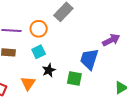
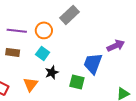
cyan square: (39, 52) -> (43, 53), turned -32

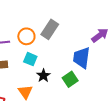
gray rectangle: (70, 15) -> (50, 29), moved
green square: (77, 82) -> (70, 79), turned -35

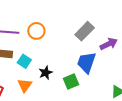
gray rectangle: (50, 29) -> (85, 31), moved
cyan square: (30, 59) -> (24, 61), moved

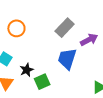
green square: (71, 81) -> (42, 82), moved

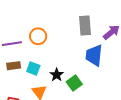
gray rectangle: (65, 28) -> (85, 25), turned -36

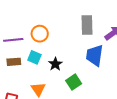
cyan square: (33, 68) -> (34, 57), moved
black star: (57, 75) -> (55, 64), moved

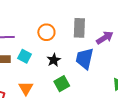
orange circle: (40, 34) -> (46, 32), moved
black star: (55, 64) -> (54, 60), moved

